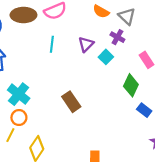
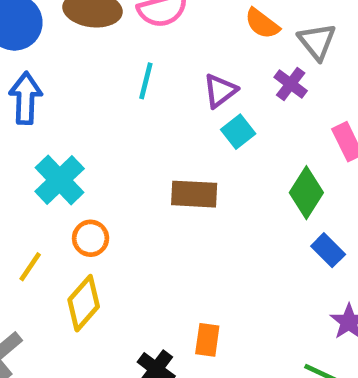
cyan square: (106, 57) -> (238, 132), moved
brown rectangle: (71, 102) -> (194, 194), moved, turned -60
orange circle: (19, 118) -> (91, 238), moved

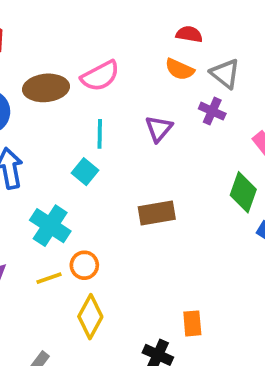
cyan square: (238, 132) -> (85, 172), moved
yellow line: (30, 267) -> (49, 278), moved, turned 50

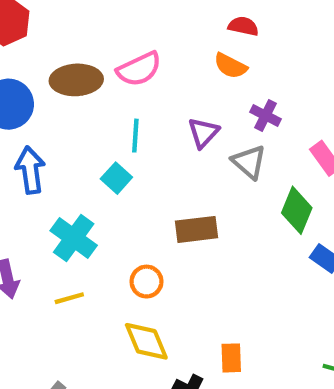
gray triangle: (225, 74) -> (249, 162), moved
orange circle: (84, 265) -> (146, 282), moved
yellow diamond: (90, 317) -> (146, 341), moved, turned -54

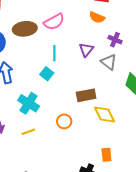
yellow diamond: (146, 341) -> (105, 114), moved

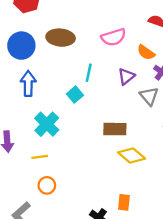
orange semicircle: (97, 17) -> (146, 52), moved
pink semicircle: (54, 22) -> (114, 37), moved
yellow diamond: (105, 114) -> (132, 156), turned -35
orange circle: (64, 121) -> (47, 185), moved

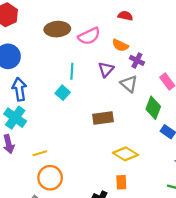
brown ellipse: (61, 38) -> (57, 29), moved
cyan cross: (47, 124) -> (15, 118), moved
yellow diamond: (132, 156) -> (125, 154), moved
orange circle: (47, 185) -> (50, 178), size x1.5

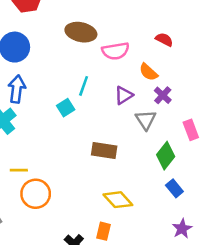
orange circle: (50, 178) -> (36, 194), moved

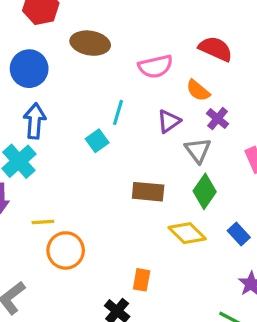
brown ellipse: (81, 32) -> (90, 43), moved
red semicircle: (164, 40) -> (216, 49), size x1.5
green diamond: (166, 156) -> (205, 191), moved
yellow diamond: (118, 200) -> (187, 233), moved
orange rectangle: (104, 231) -> (142, 280), moved

